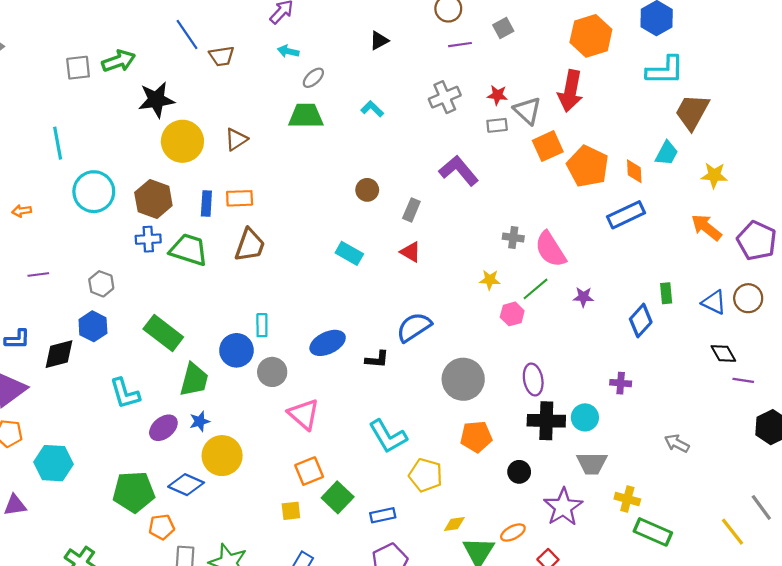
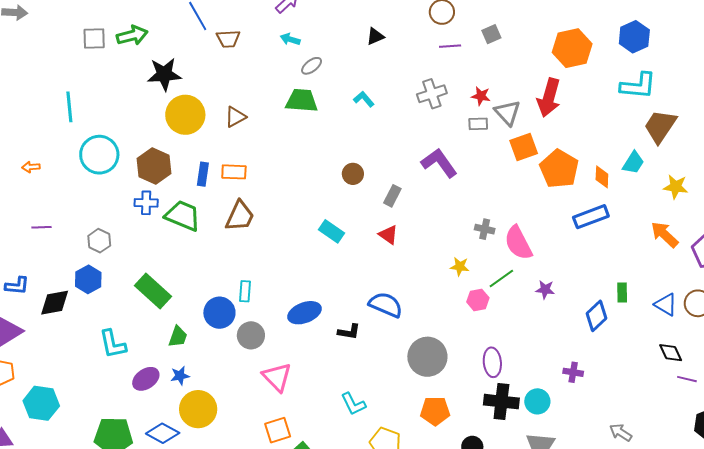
blue semicircle: (414, 327) -> (386, 305), turned 52
green trapezoid: (194, 380) -> (178, 337), size x0.7
cyan L-shape: (388, 436) -> (353, 404), size x0.7

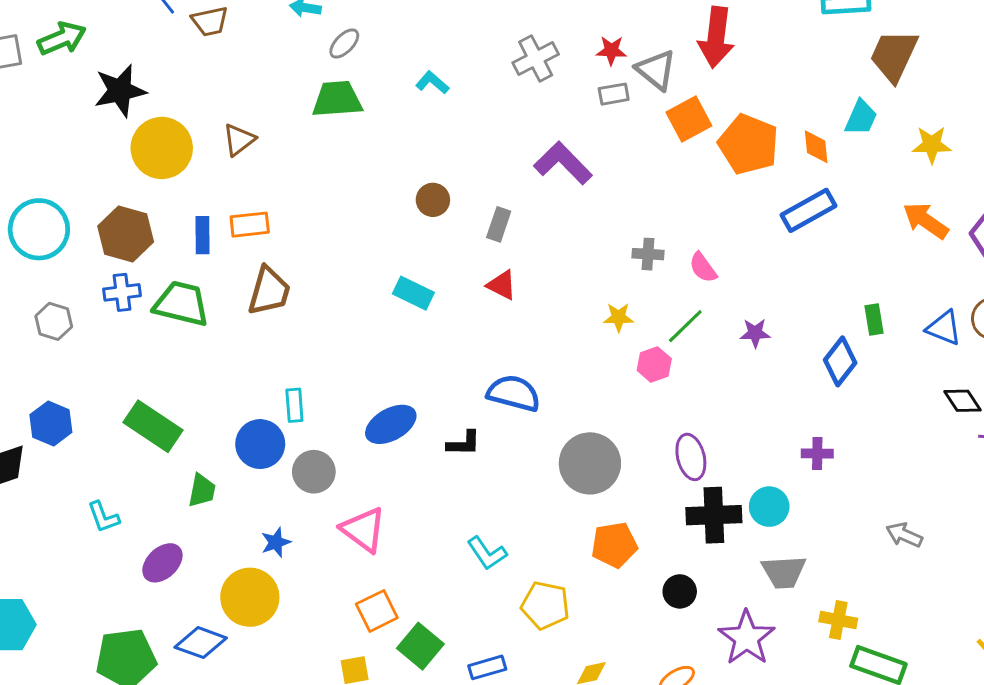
gray hexagon: (99, 241) -> (54, 321), moved
pink semicircle: (518, 243) -> (703, 268), size x0.6
cyan L-shape: (113, 344) -> (103, 517), size x0.7
blue star: (180, 376) -> (276, 542), moved

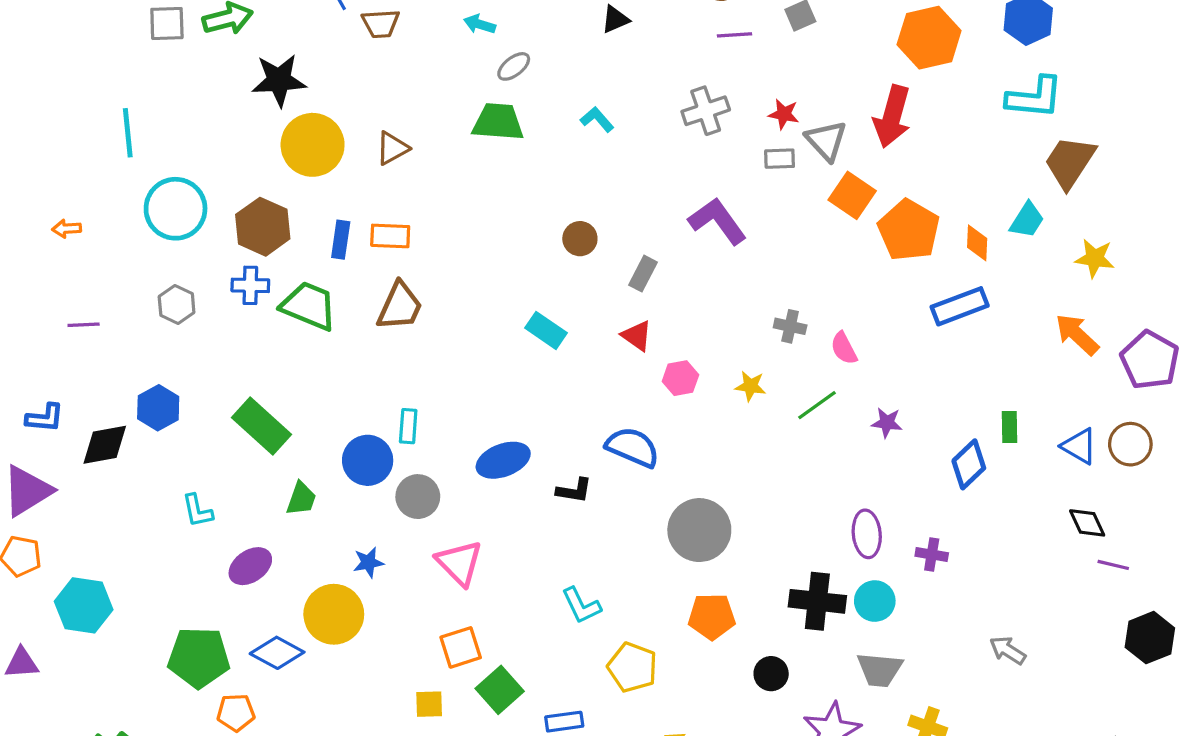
orange square: (689, 119) -> (852, 195), turned -36
pink hexagon: (654, 365) -> (680, 378), moved
purple ellipse: (691, 457) -> (867, 534), moved

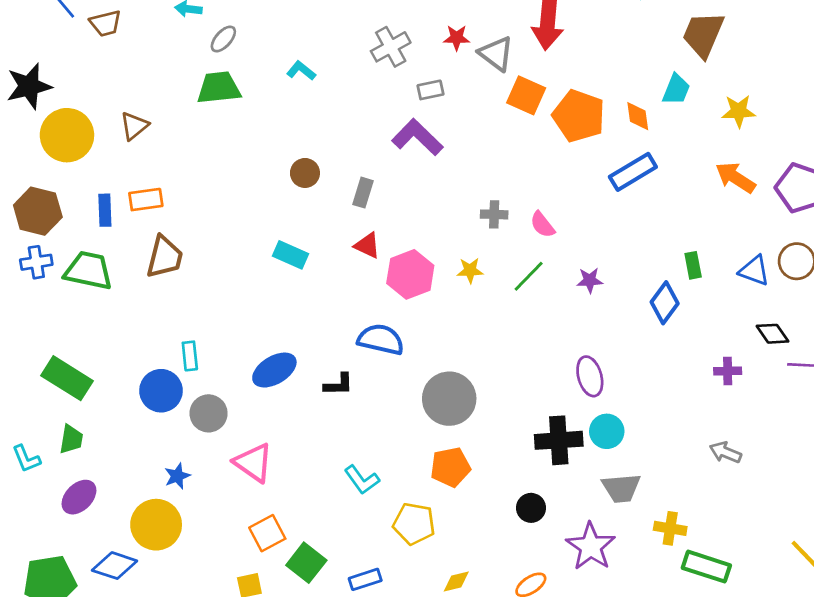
gray rectangle: (780, 159) -> (430, 90), moved
pink hexagon: (680, 378) -> (410, 274), size x1.6
green trapezoid: (301, 499) -> (71, 439), moved
purple cross: (932, 554) -> (728, 371), moved
orange pentagon: (712, 616) -> (450, 467), moved

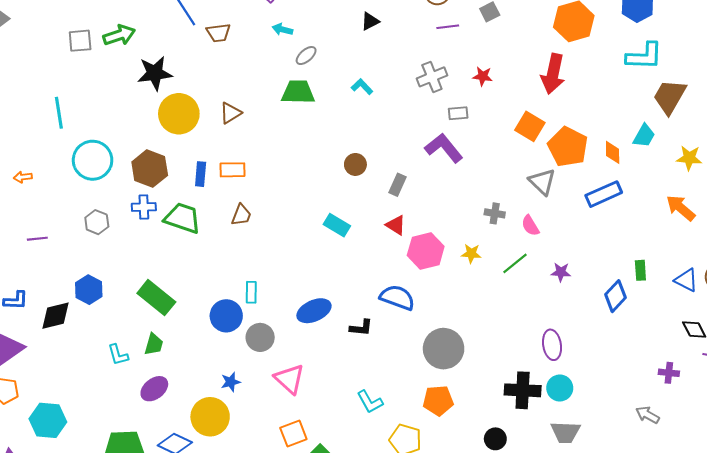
gray triangle: (496, 53) -> (542, 182), moved
brown trapezoid: (165, 257) -> (241, 215), size x0.7
purple cross: (728, 371) -> (669, 373), moved

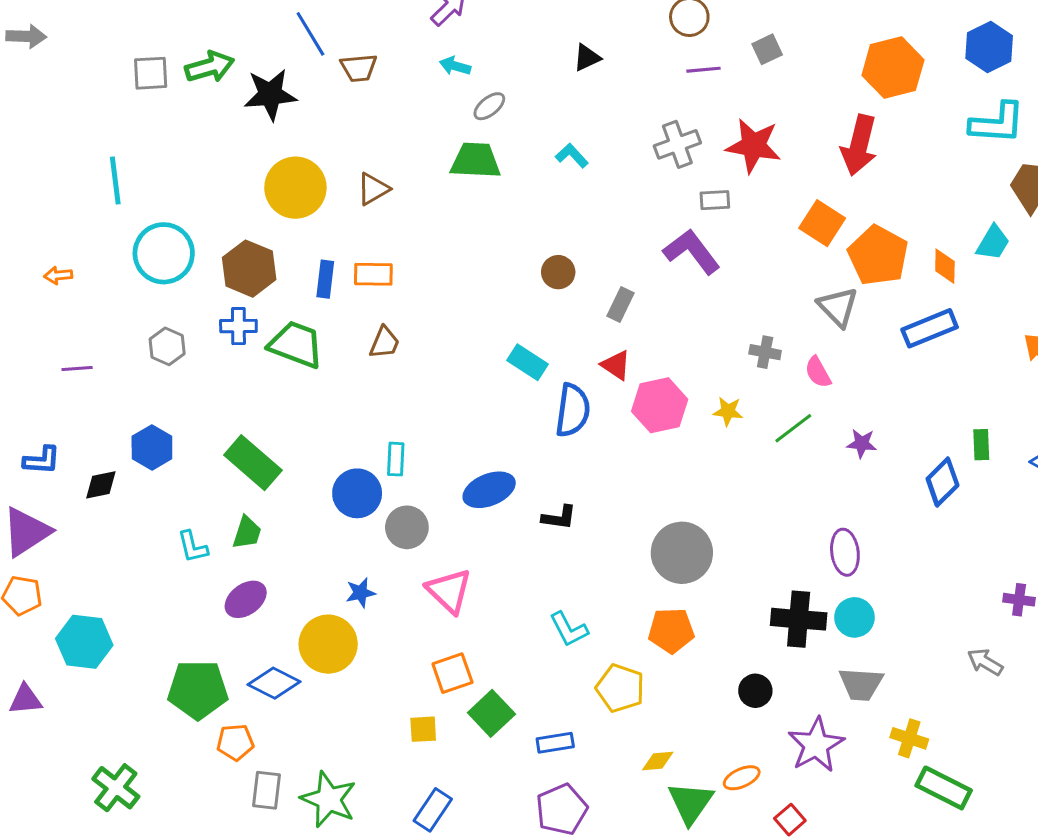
black star: (155, 73) -> (270, 95), moved
red star: (483, 76) -> (753, 146), size x1.8
blue semicircle: (397, 297) -> (573, 410), moved, turned 76
black diamond: (56, 316) -> (101, 485), size x0.7

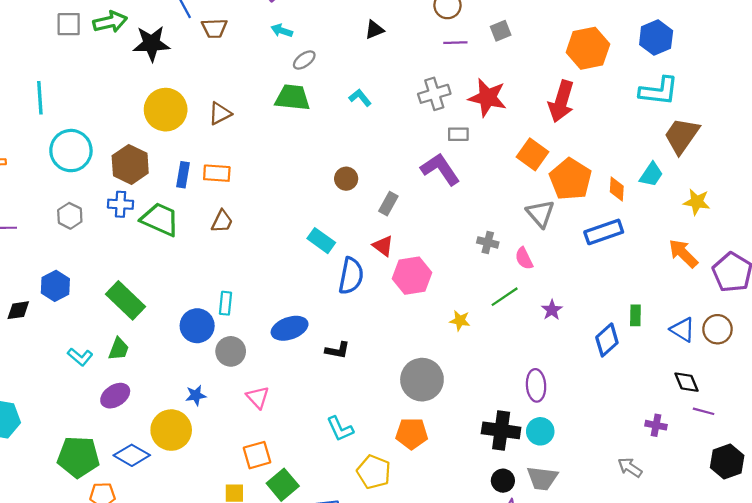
yellow star: (728, 411) -> (460, 321), moved
purple star: (862, 443) -> (552, 310), turned 30
cyan L-shape: (193, 547) -> (80, 357), turned -40
pink triangle: (449, 591) -> (258, 397), size x0.7
black circle: (755, 691) -> (503, 481), moved

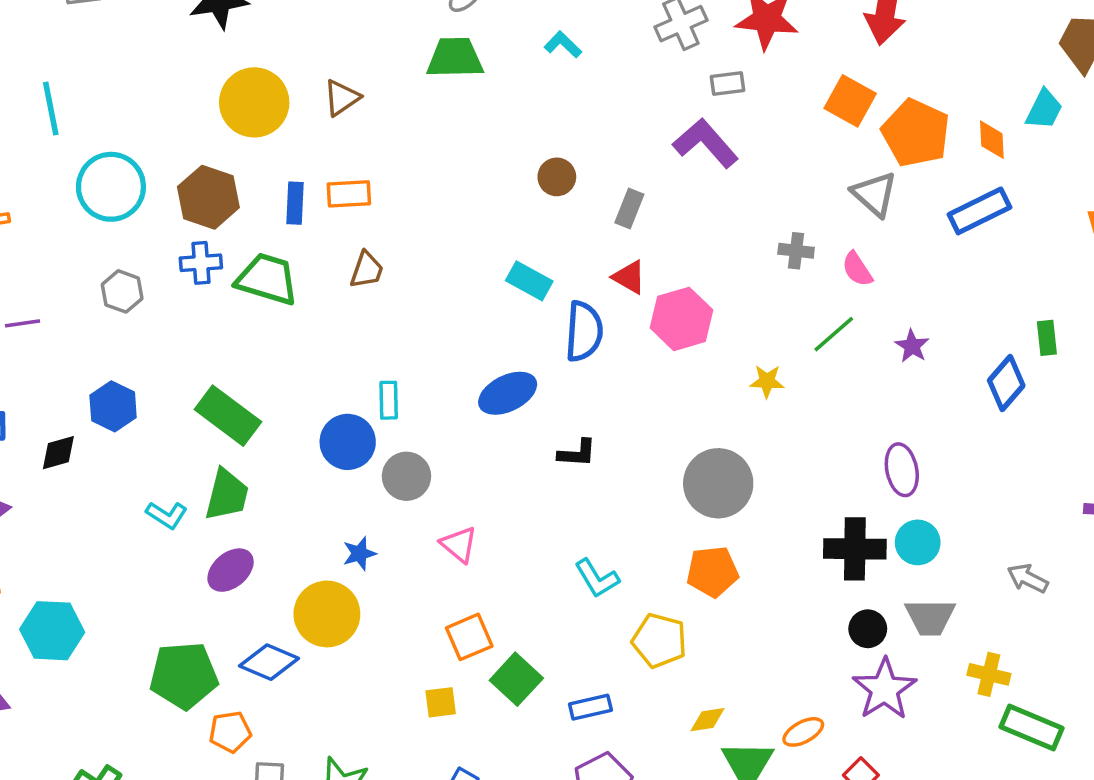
blue ellipse: (290, 328) -> (508, 393), moved
green trapezoid: (119, 349) -> (227, 495), size x1.4
gray arrow: (630, 467) -> (1028, 578), moved

